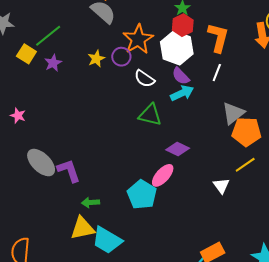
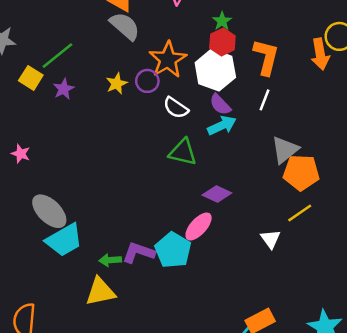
purple L-shape: (69, 171) -> (139, 253), moved, turned -52
cyan trapezoid: (107, 240) -> (64, 240), moved, turned -60

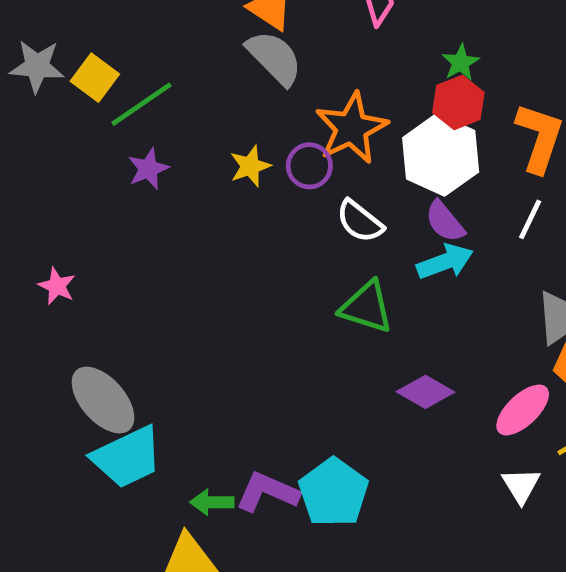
yellow square: (31, 78) -> (95, 78), moved
pink ellipse: (199, 226) -> (523, 410), moved

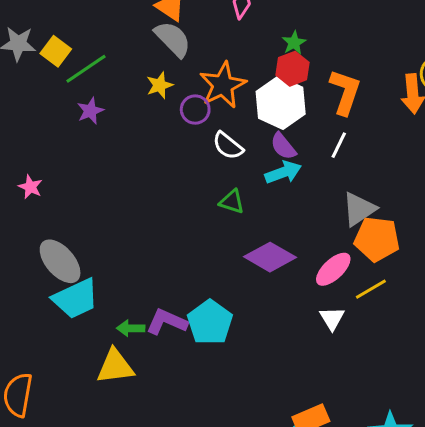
yellow star: (250, 166) -> (160, 85), moved
green triangle: (367, 307) -> (232, 202), size x0.7
purple diamond: (425, 392) -> (270, 257), size x1.4

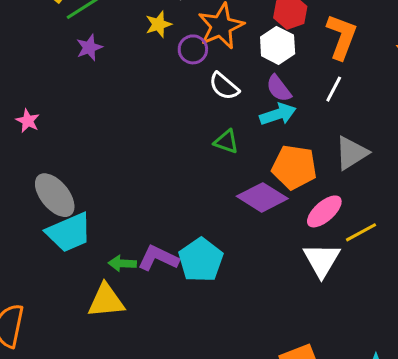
white hexagon: (281, 103) -> (278, 45), size x0.7
orange pentagon: (377, 239) -> (294, 167), moved
white triangle: (332, 318) -> (322, 260), size x1.5

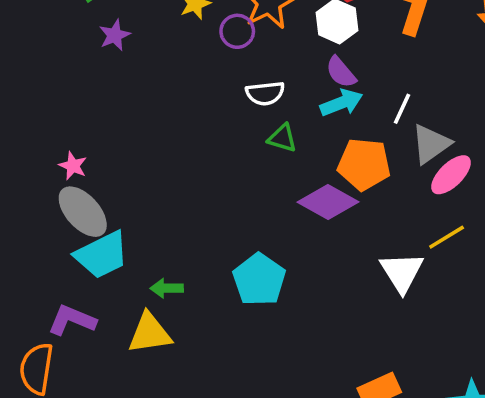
white semicircle: (224, 86) -> (265, 93), moved, turned -44
white line: (334, 89) -> (402, 109), moved
pink star: (28, 121) -> (73, 166), moved
pink ellipse: (324, 211) -> (451, 175), moved
purple L-shape: (158, 258) -> (72, 320), moved

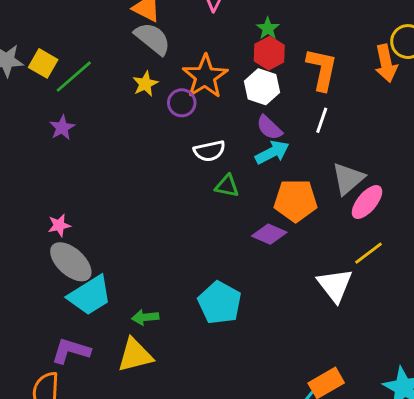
purple star: (115, 35) -> (62, 128), moved
white line: (402, 109) -> (322, 120), moved
pink star: (73, 166) -> (59, 225), turned -30
purple diamond: (328, 202) -> (269, 234), size x0.7

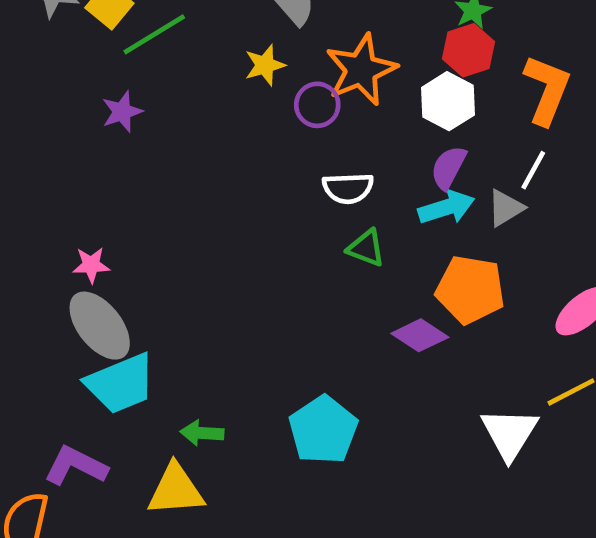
purple semicircle: (269, 128) -> (448, 167), turned 64
gray triangle: (348, 179) -> (505, 208), moved, size x0.7

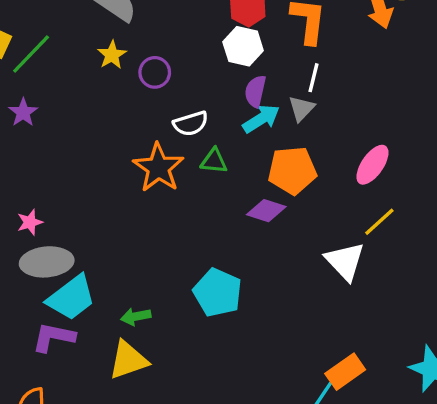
orange star: (361, 70) -> (158, 168), moved
gray ellipse: (100, 326) -> (47, 262), turned -42
purple L-shape: (76, 466) -> (54, 337), moved

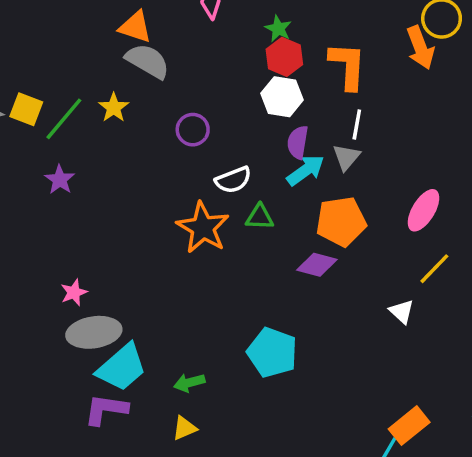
yellow star: (112, 55) -> (114, 108), moved
white triangle: (345, 261) -> (402, 312), size x0.6
yellow triangle: (128, 360) -> (184, 428), size x0.6

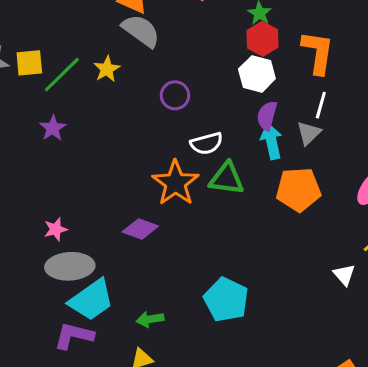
yellow square: (26, 109) -> (29, 63), turned -32
cyan arrow: (306, 170) -> (271, 141), turned -72
green triangle: (260, 217) -> (227, 179), size x1.4
purple diamond: (317, 265) -> (140, 229), moved

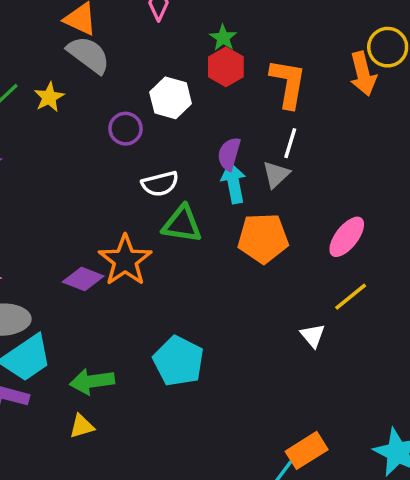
white hexagon: (257, 74) -> (171, 98), moved
orange star: (175, 183) -> (125, 260), moved
green arrow: (150, 319) -> (92, 381), size x1.4

